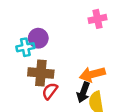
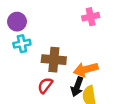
purple circle: (38, 38) -> (17, 22), moved
brown cross: (41, 73) -> (54, 60), moved

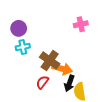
brown cross: (54, 60) -> (50, 60), turned 30
orange arrow: (86, 69) -> (62, 69), moved, turned -150

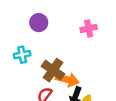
purple circle: (19, 28) -> (39, 23), moved

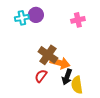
cyan cross: (22, 55) -> (22, 18), moved

